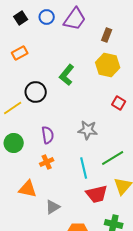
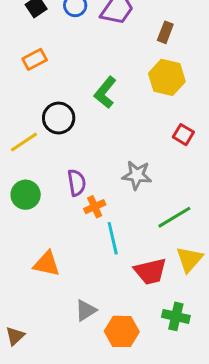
orange cross: (47, 162) -> (95, 207), moved
cyan line: (84, 168) -> (113, 238), moved
gray triangle: (53, 207) -> (86, 310), moved

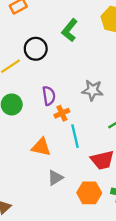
orange triangle: (47, 264) -> (41, 147), moved
gray triangle: (86, 310) -> (55, 178), moved
orange hexagon: (122, 331) -> (89, 193), moved

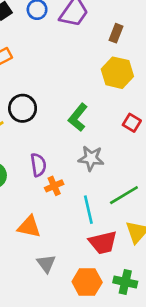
green L-shape: (70, 30) -> (78, 117), moved
cyan line: (75, 136) -> (88, 210), moved
gray triangle: (55, 178) -> (46, 264), turned -35

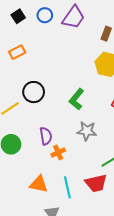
cyan line: (88, 210) -> (67, 187), moved
red trapezoid: (103, 243) -> (96, 183), moved

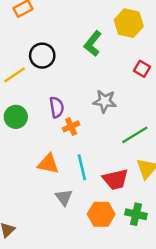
green L-shape: (77, 99) -> (93, 44), moved
red trapezoid: (96, 183) -> (116, 179), moved

